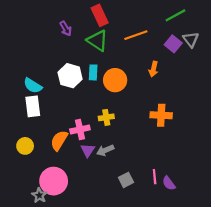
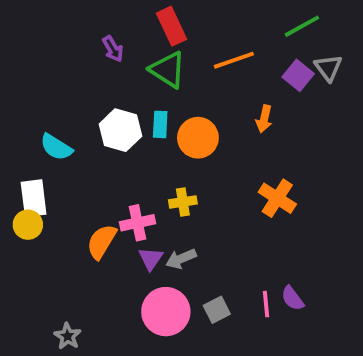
white rectangle: (33, 106) -> (34, 198), moved
orange cross: (161, 115) -> (277, 198), turned 30
yellow circle: (25, 146) -> (28, 225), moved
pink circle: (54, 181) -> (166, 312), moved
purple semicircle: (169, 183) -> (292, 298), moved

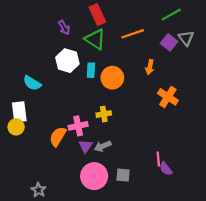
white hexagon: (120, 130) -> (67, 61), moved
orange cross: (277, 198) -> (168, 97), moved
pink line: (266, 304) -> (158, 159), moved
gray square: (217, 310) -> (123, 175), turned 32

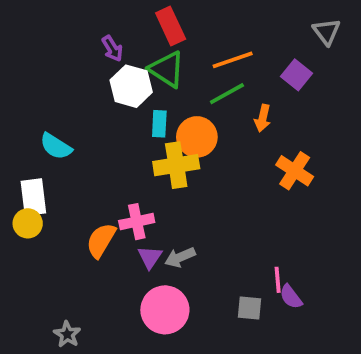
green line: (171, 15) -> (227, 94), moved
gray triangle: (186, 38) -> (327, 32), moved
white hexagon: (67, 61) -> (131, 86), moved
yellow cross: (104, 114) -> (176, 165), moved, size x1.6
gray square: (123, 175) -> (250, 308), moved

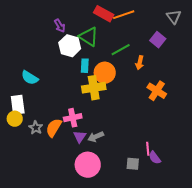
red rectangle: (171, 26) -> (104, 14), moved, turned -36
orange line: (233, 60) -> (124, 15), moved
gray star: (67, 334) -> (36, 128), moved

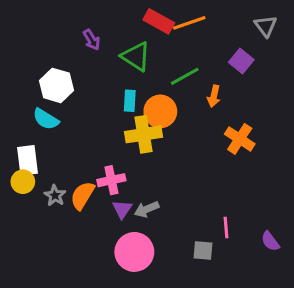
white hexagon: (70, 46) -> (56, 85), moved
purple semicircle: (155, 158) -> (270, 241), moved

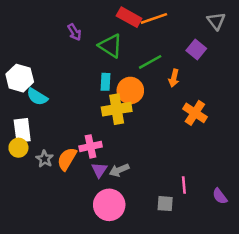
white hexagon: (56, 85) -> (20, 78), moved

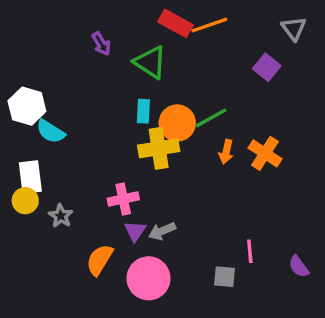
green line: (150, 62) -> (211, 118), moved
orange arrow: (174, 78) -> (226, 152), moved
orange semicircle: (67, 159) -> (100, 260), moved

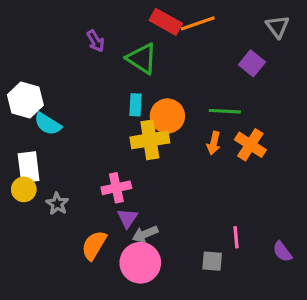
green line: (211, 118) -> (225, 111), moved, turned 32
gray arrow: (162, 231) -> (145, 234), moved

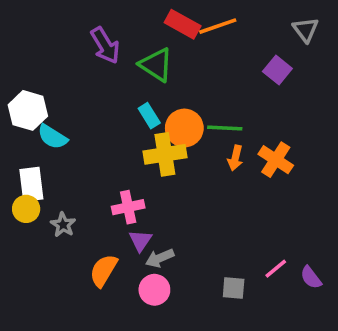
purple arrow: (96, 41) -> (105, 45), size x1.5
cyan rectangle: (135, 105) -> (149, 116), turned -35
green line: (225, 111) -> (225, 128), moved
pink line: (236, 237) -> (276, 269), moved, turned 55
pink circle: (140, 263) -> (154, 290), size x0.7

